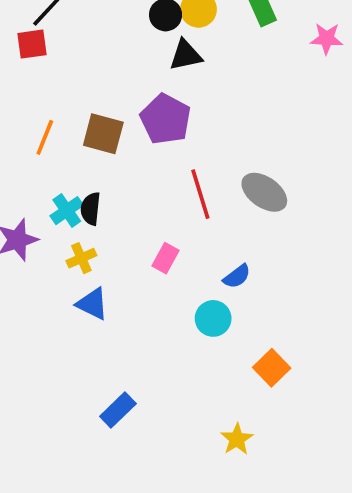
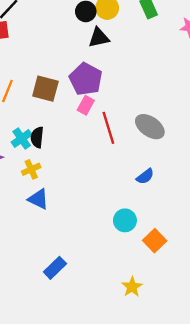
pink rectangle: (166, 258) -> (86, 105), moved
blue semicircle: (237, 276) -> (145, 176), moved
cyan circle: (213, 318) -> (125, 220), moved

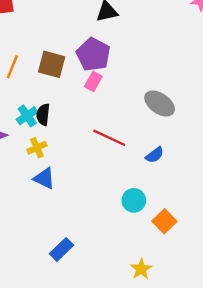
red line: (108, 128) -> (109, 138), moved, turned -48

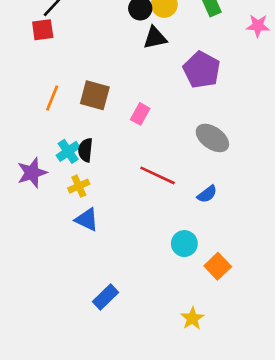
purple pentagon: (93, 54) -> (202, 70), moved

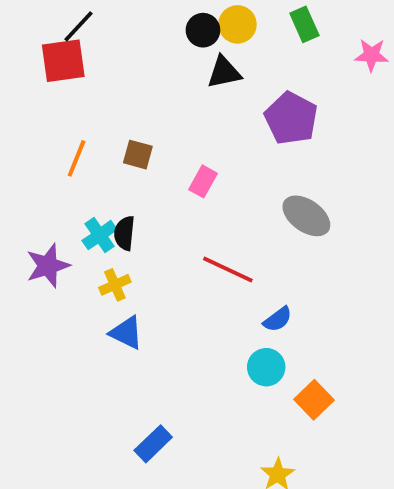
red square: (43, 30) -> (63, 61), size x1.4
brown square: (95, 95) -> (138, 155), size x0.7
blue semicircle: (207, 194) -> (278, 319), moved

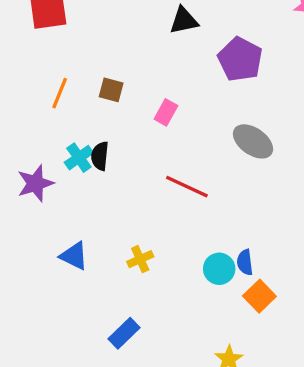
yellow cross: (115, 285) -> (140, 259), moved
blue semicircle: (278, 319) -> (245, 262), moved, turned 120
blue triangle: (126, 333) -> (74, 256), moved

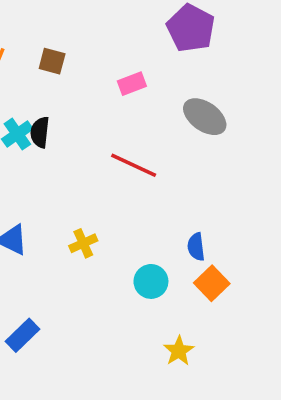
pink rectangle: (166, 112) -> (132, 84), moved, turned 40
cyan circle: (219, 269) -> (151, 281), moved
blue rectangle: (124, 333) -> (23, 335), moved

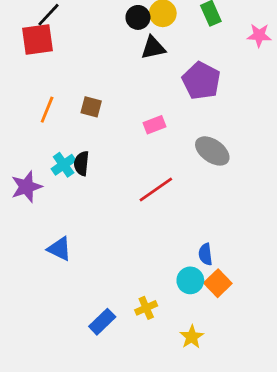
red line: (134, 165) -> (156, 190), turned -60
yellow cross: (83, 243) -> (146, 308), moved
cyan circle: (151, 281) -> (190, 280), moved
blue rectangle: (23, 335) -> (102, 322), moved

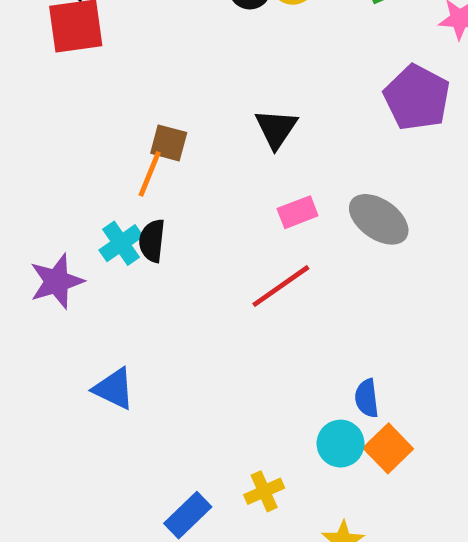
black triangle: (153, 48) -> (276, 129), moved, turned -44
purple pentagon: (201, 81) -> (417, 98), moved
orange line: (47, 110) -> (150, 174), moved
pink rectangle: (154, 125) -> (298, 212), moved

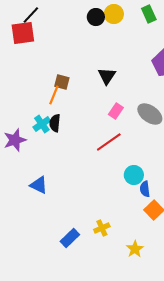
pink rectangle: (298, 212) -> (116, 111), turned -35
cyan circle: (341, 444) -> (134, 175), moved

